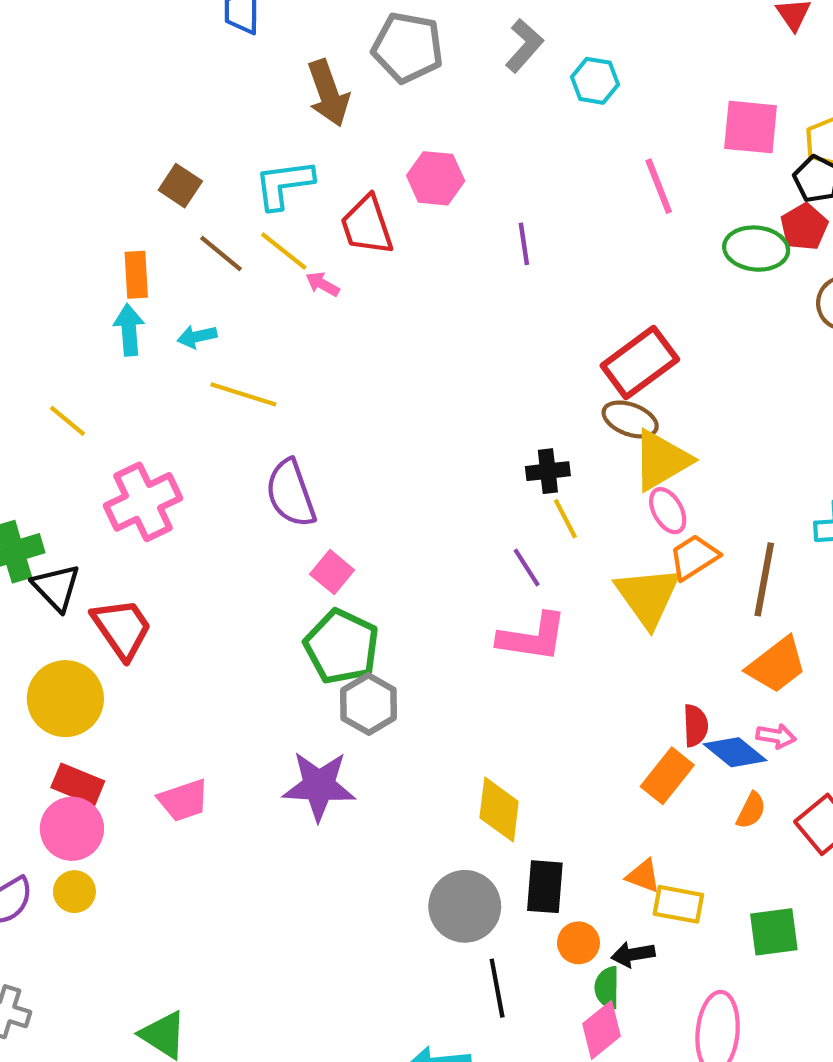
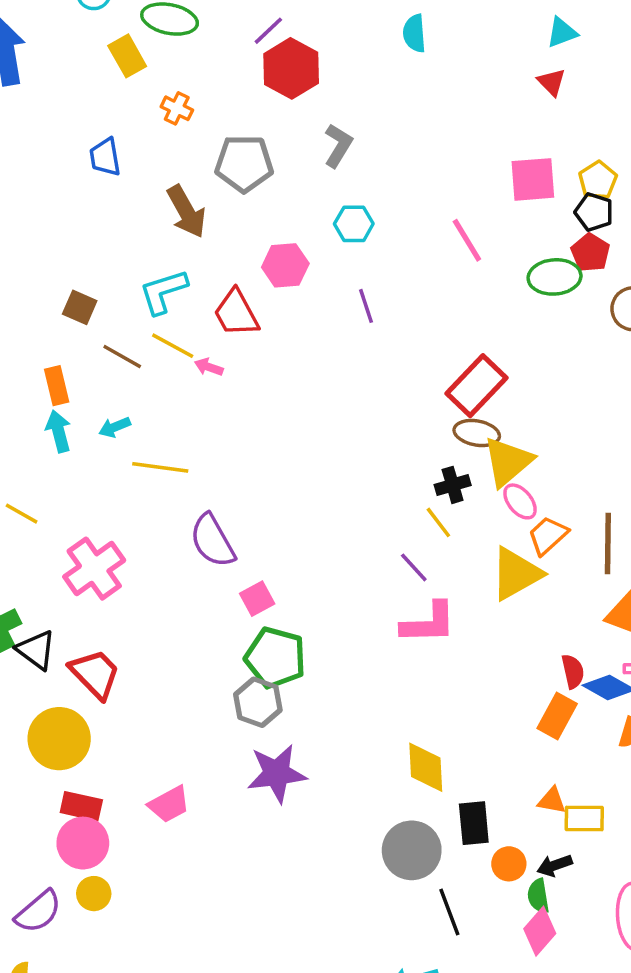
cyan hexagon: (595, 81) -> (354, 224), moved
black cross: (548, 471) -> (453, 485), moved
pink square: (332, 572) -> (257, 599), turned 32
yellow triangle: (648, 596) -> (516, 574), turned 46
gray hexagon: (369, 704) -> (258, 702), moved

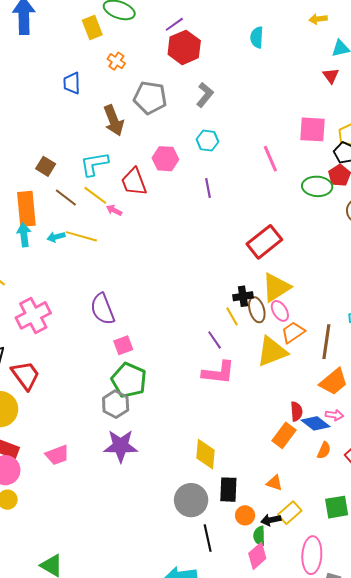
orange rectangle: (57, 386) -> (26, 209), size x1.6
brown ellipse: (477, 433) -> (257, 310), moved, turned 55
yellow line: (160, 467) -> (81, 236), moved
yellow rectangle: (584, 819) -> (290, 513), moved, turned -50

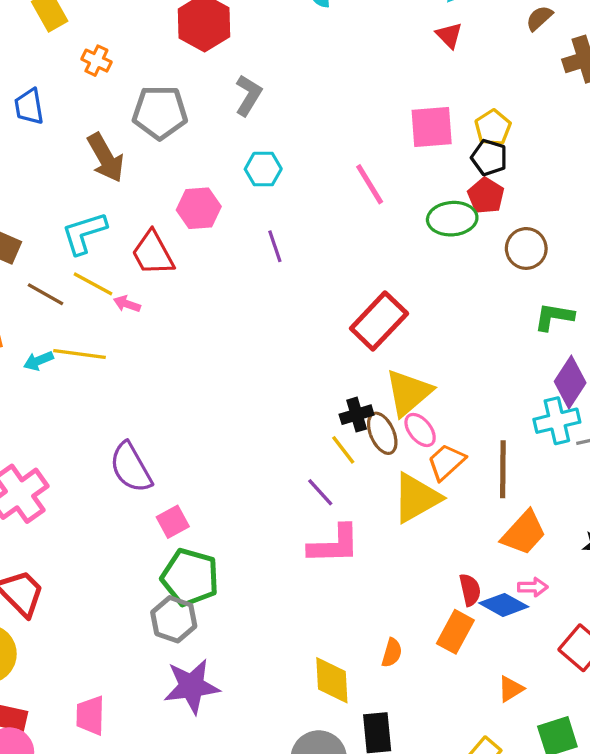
orange semicircle: (324, 450) -> (392, 653), moved
pink trapezoid: (57, 455) -> (90, 716), turned 120
orange triangle: (274, 483) -> (511, 689), moved, turned -42

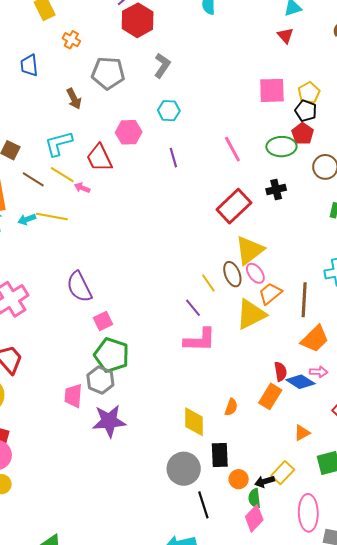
brown arrow: (106, 158) -> (74, 99), size x0.7
pink line: (370, 184) -> (232, 149), moved
black cross: (357, 415) -> (276, 190), moved
pink trapezoid: (90, 716) -> (73, 396), moved

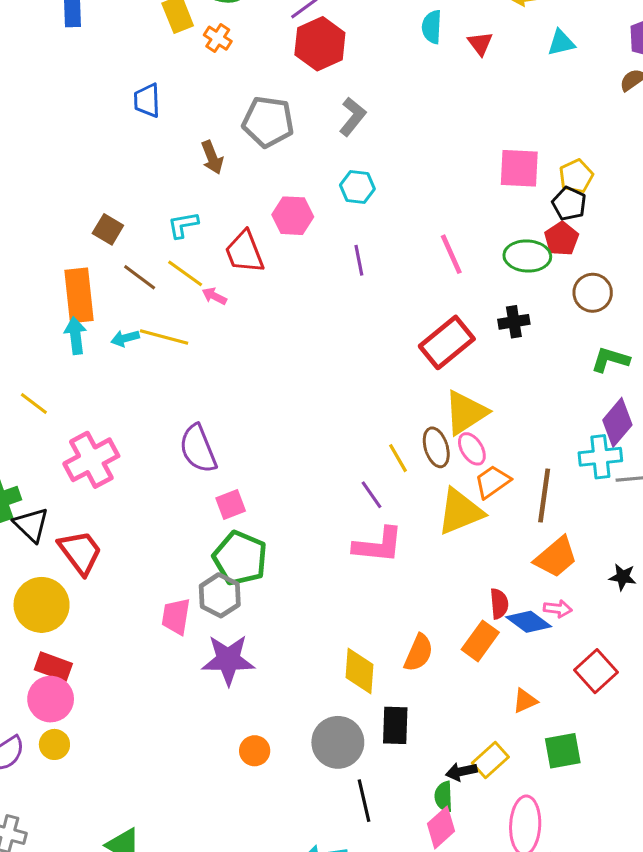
red triangle: (285, 36) -> (480, 43), moved
orange cross: (71, 40) -> (218, 38), moved
cyan L-shape: (59, 144) -> (183, 225), size x0.7
orange semicircle: (231, 407) -> (419, 653), size x1.4
orange circle: (239, 479) -> (255, 751), moved

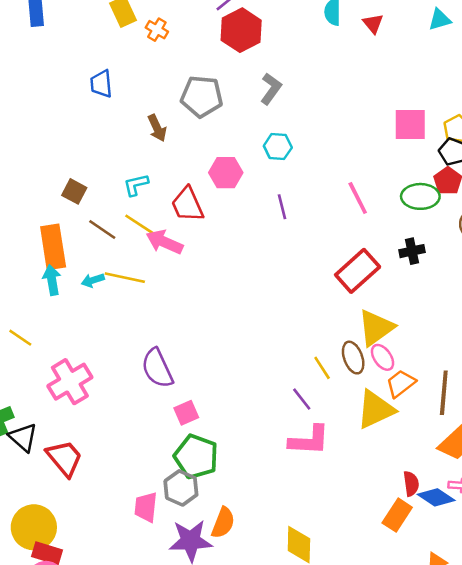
pink arrow: (214, 296) -> (164, 242), size x1.8
yellow circle: (42, 605) -> (34, 527), moved
orange semicircle: (419, 653) -> (223, 523), moved

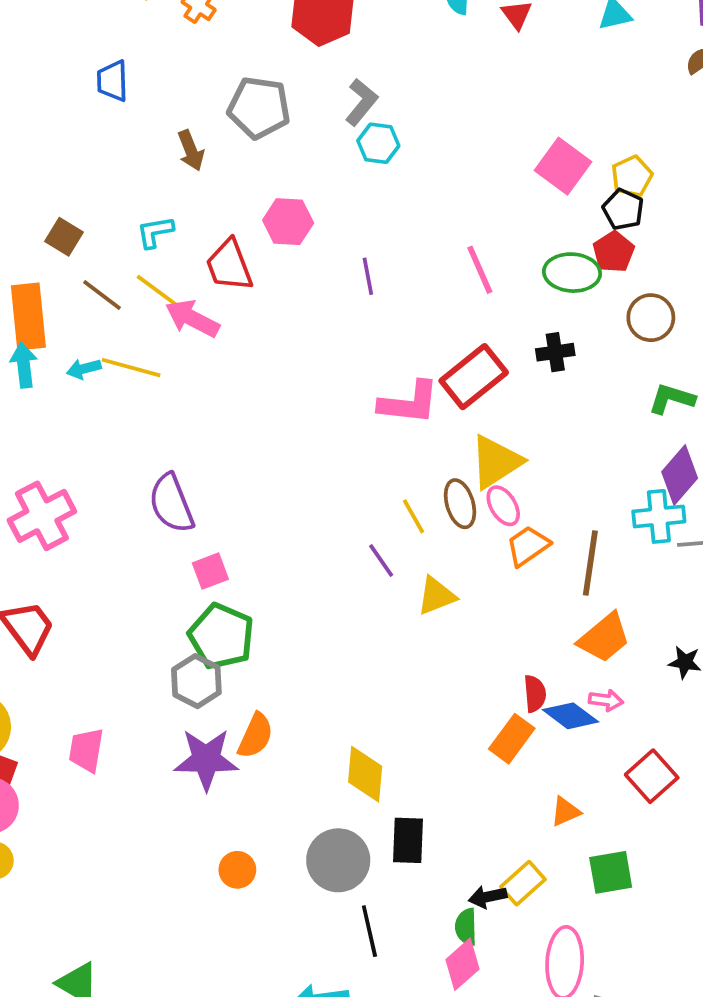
pink square: (410, 125) -> (563, 166), turned 33
cyan hexagon: (278, 147) -> (378, 143), moved
yellow triangle: (375, 409) -> (436, 596), moved, size x0.7
pink L-shape: (309, 440) -> (409, 403), moved
pink trapezoid: (146, 507) -> (86, 750), moved

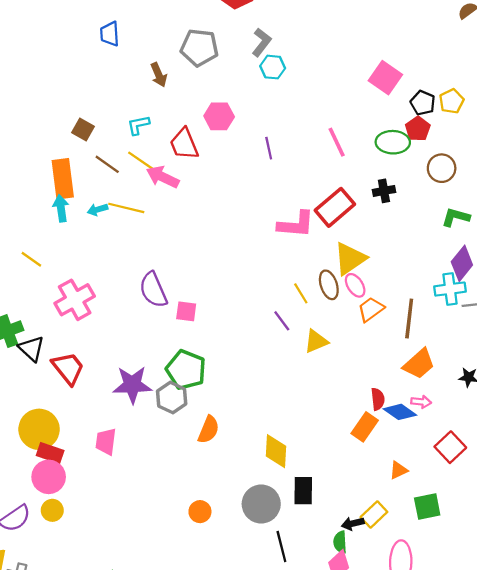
yellow pentagon: (632, 176) -> (451, 101), moved
pink square: (210, 571) -> (186, 311), moved, turned 30
purple star: (206, 759) -> (132, 385), moved

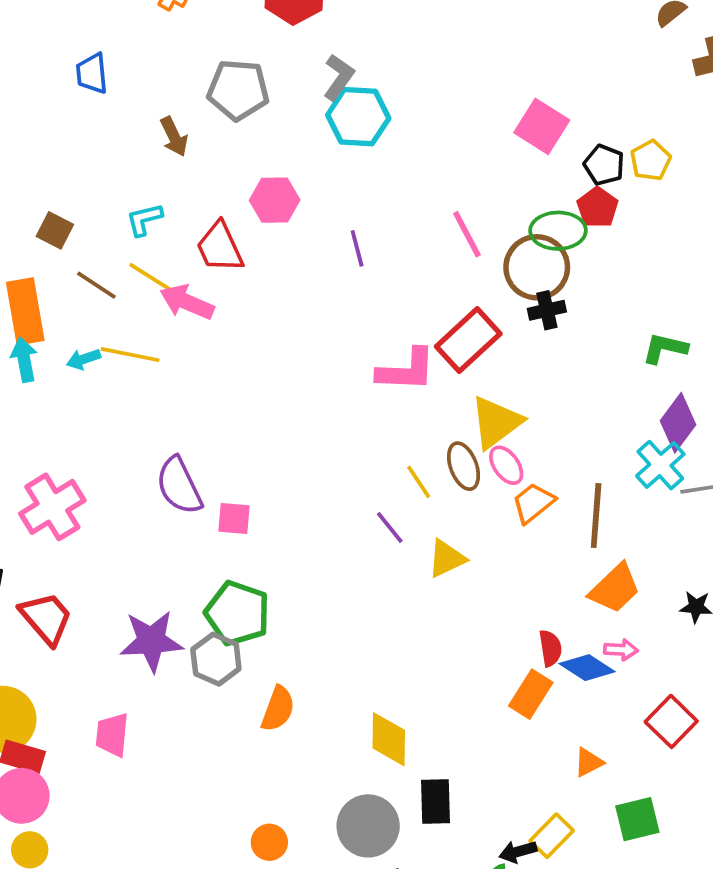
cyan hexagon: (273, 67) -> (358, 117), size x1.5
brown circle: (442, 168) -> (537, 267), moved, size x1.4
cyan cross: (450, 289) -> (660, 465), turned -32

